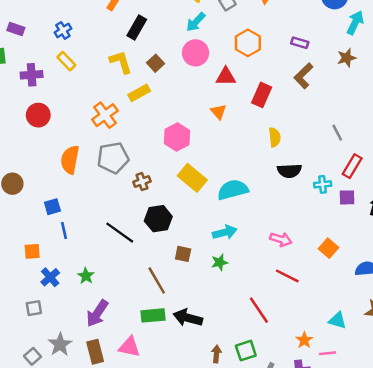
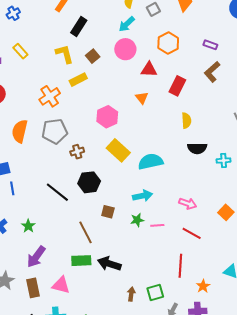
blue cross: (63, 30) -> (13, 13), moved
red line: (259, 310) -> (180, 266), moved, turned 35
pink line: (328, 353) -> (157, 225), moved

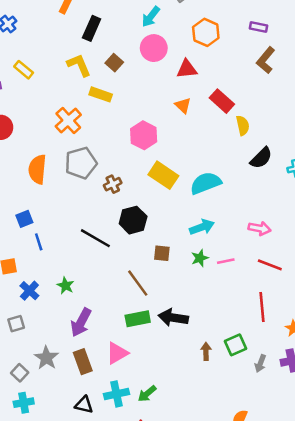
yellow rectangle: (78, 80) -> (101, 94), turned 54
red rectangle: (177, 86) -> (222, 101), moved, turned -66
black semicircle: (197, 148) -> (261, 158), turned -36
pink triangle: (61, 285) -> (117, 353), turned -36

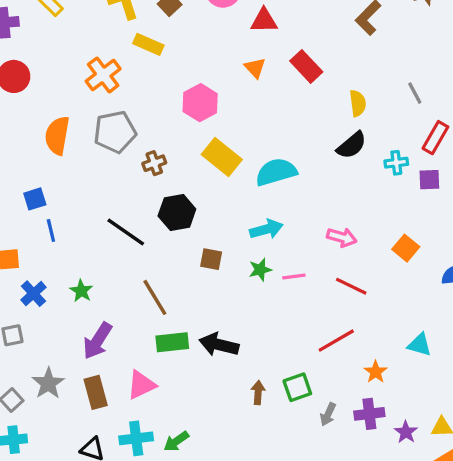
yellow semicircle: (243, 125) -> (358, 103), moved
brown line: (138, 283) -> (155, 297), moved
red line: (262, 307) -> (336, 341), turned 60

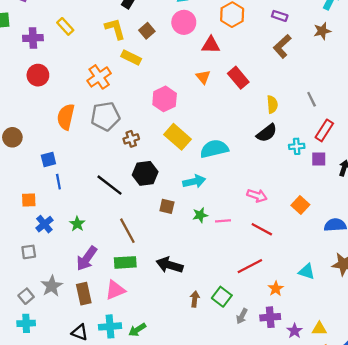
cyan arrow: (266, 229) -> (194, 181), moved
green rectangle: (172, 342) -> (125, 262), moved
green square: (297, 387) -> (222, 297), turned -36

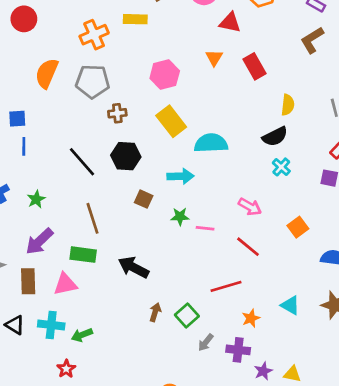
yellow rectangle: (131, 57) -> (135, 19), turned -36
cyan cross: (297, 146) -> (281, 167), moved, turned 35

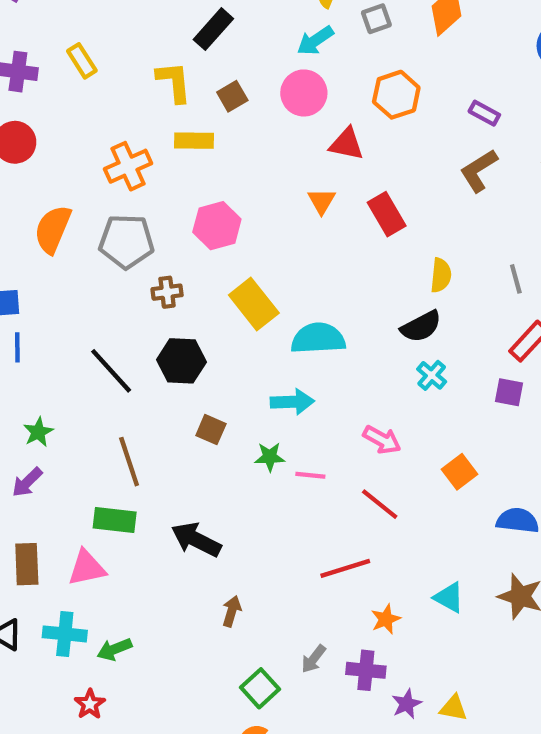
pink hexagon: (165, 75) -> (217, 226), moved
cyan arrow: (181, 176) -> (292, 402), moved
purple arrow: (39, 241) -> (27, 482), moved, size x0.7
green square: (187, 315) -> (260, 688), moved

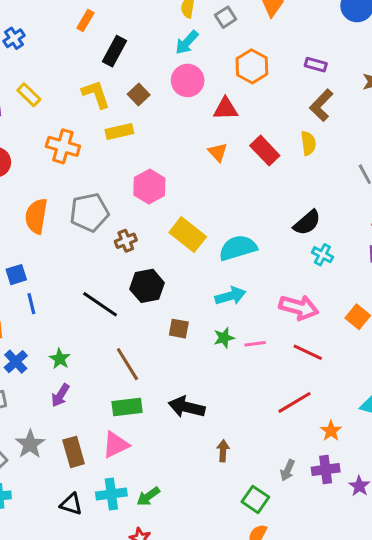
orange cross: (128, 166) -> (63, 146), moved, turned -36
yellow semicircle: (441, 275) -> (308, 143), moved
pink arrow: (382, 440) -> (299, 307), size x1.4

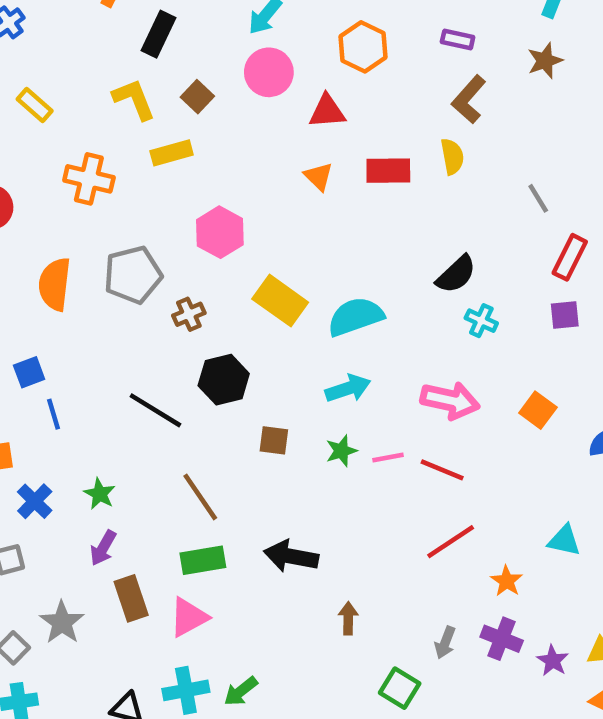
red rectangle: (265, 151) -> (388, 171), turned -44
red line: (308, 352) -> (442, 470), moved
brown rectangle: (74, 452) -> (131, 598), moved
purple cross: (326, 470) -> (502, 639), turned 32

